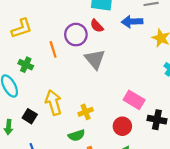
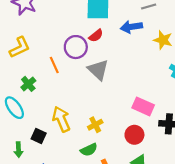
red semicircle: (97, 26) -> (96, 36), turned -80
green cross: (26, 65) -> (28, 84), turned 32

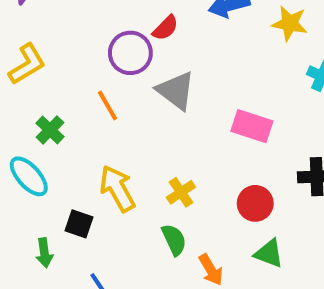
orange line: (54, 65) -> (108, 106), moved
pink rectangle: (143, 106) -> (252, 126), moved
green semicircle: (89, 150) -> (174, 240), turned -84

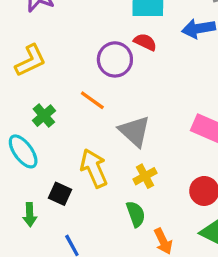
red semicircle: (165, 28) -> (145, 42), turned -115
gray triangle: (176, 91) -> (135, 131), moved
orange line: (108, 106) -> (92, 100), turned -30

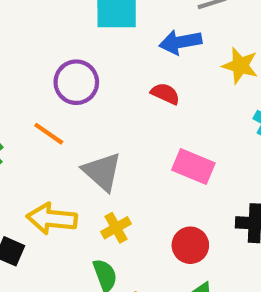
red semicircle: (145, 42) -> (165, 94), moved
yellow arrow: (94, 168) -> (52, 219), turned -60

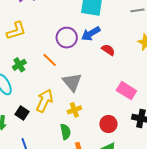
blue arrow: (180, 42) -> (91, 34), moved, turned -30
pink rectangle: (193, 167) -> (126, 91), moved
yellow arrow: (52, 219) -> (45, 101), turned 100

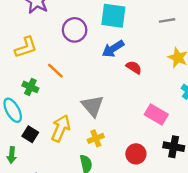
purple circle: (67, 38) -> (75, 30), moved
orange line: (50, 60) -> (55, 71), moved
green cross: (19, 65) -> (30, 87), turned -32
black square: (22, 113) -> (30, 134), moved

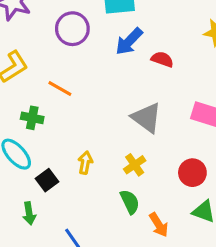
gray triangle: (92, 106) -> (147, 118), moved
yellow arrow: (61, 128) -> (85, 163), size x0.6
black square: (30, 134) -> (47, 180), turned 35

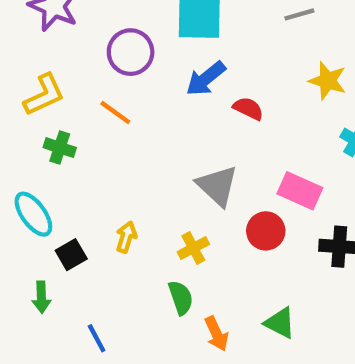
orange line: (60, 88) -> (115, 112), moved
green cross: (32, 118) -> (60, 148), moved
red circle: (192, 173) -> (266, 231), moved

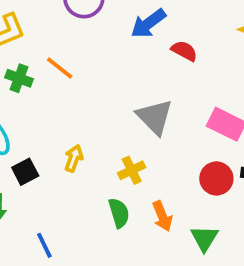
orange line: (115, 112) -> (60, 68), moved
red circle: (266, 231) -> (216, 178), moved
green triangle: (280, 323) -> (204, 238), turned 32
orange arrow: (216, 334) -> (162, 216), moved

